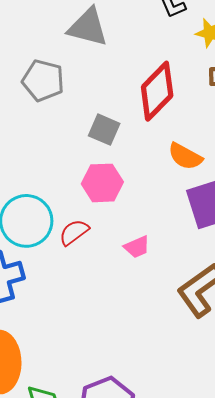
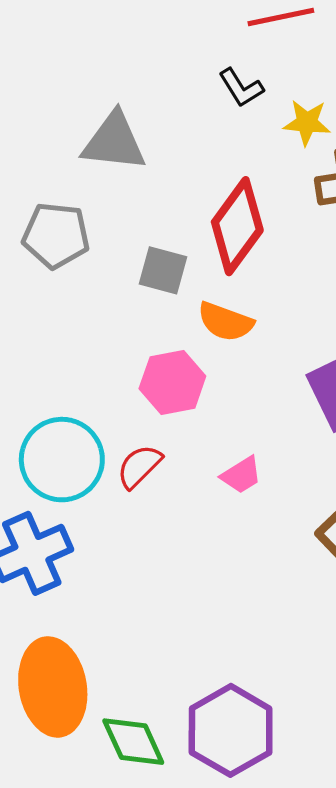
gray square: (104, 130) -> (163, 270), moved
orange semicircle: (185, 156) -> (225, 322), moved

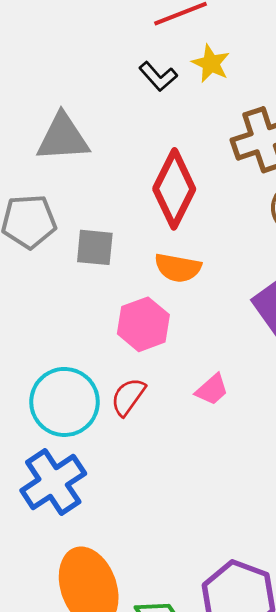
yellow star: (307, 123) -> (211, 63), moved, turned 30
gray square: (163, 270) -> (95, 247), moved

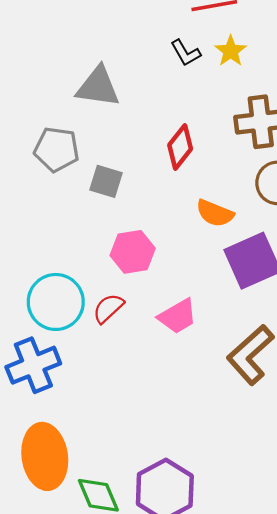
red diamond: (174, 189) -> (180, 147), size x0.7
orange semicircle: (178, 268) -> (215, 213), moved
pink trapezoid: (212, 390) -> (178, 316), size x1.4

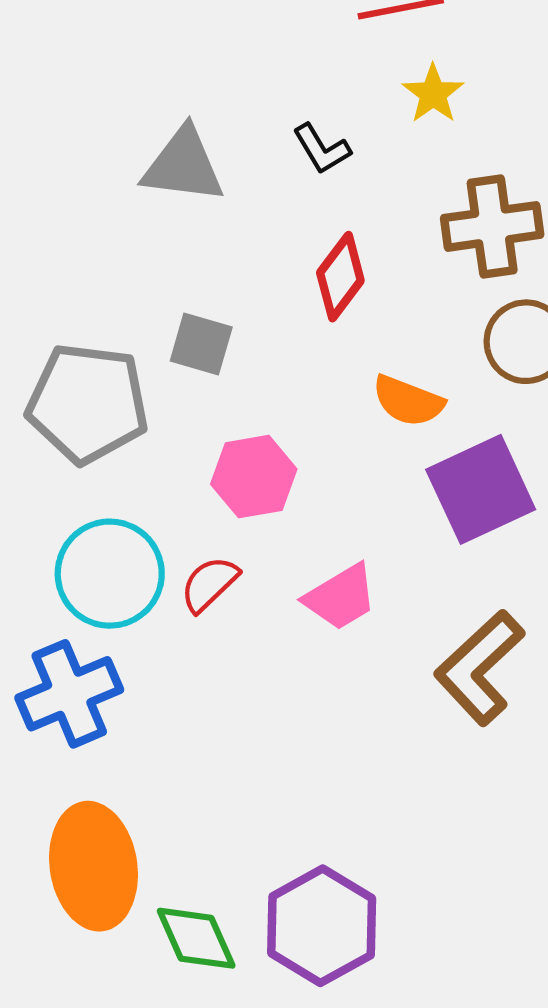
black L-shape: (186, 53) -> (322, 149), moved
gray pentagon: (57, 149) -> (88, 403), moved, size x1.4

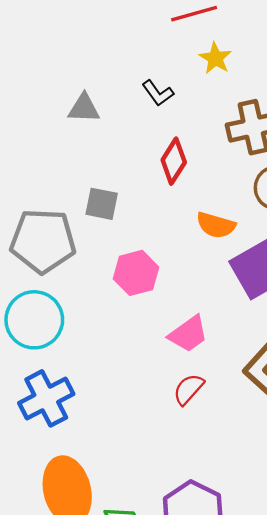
gray triangle: (183, 165) -> (84, 108), size x0.7
cyan circle: (110, 574) -> (34, 320), moved
red semicircle: (209, 584) -> (188, 389), moved

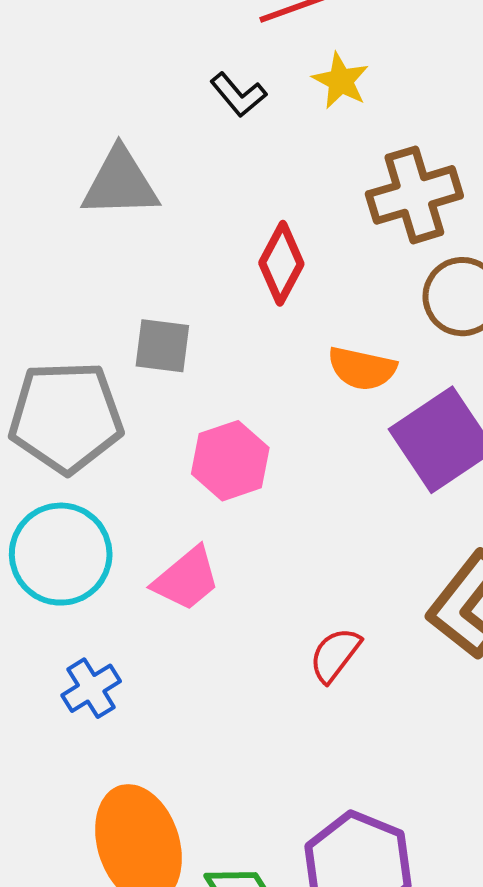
black L-shape: (158, 93) -> (238, 95), moved
gray triangle: (84, 108) -> (120, 183), size x1.4
pink trapezoid: (188, 334) -> (186, 579), moved
blue cross: (46, 398) -> (91, 688), size x0.6

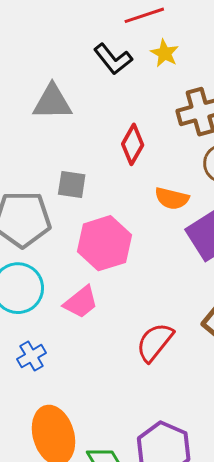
black L-shape: (238, 95) -> (113, 59), size x1.4
pink hexagon: (230, 461) -> (104, 243), size x1.4
red semicircle: (335, 655) -> (155, 342), size x1.4

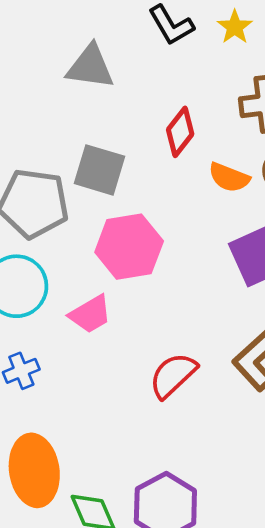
gray square: (72, 184) -> (99, 170), size x1.4
orange semicircle: (172, 198) -> (229, 177), moved

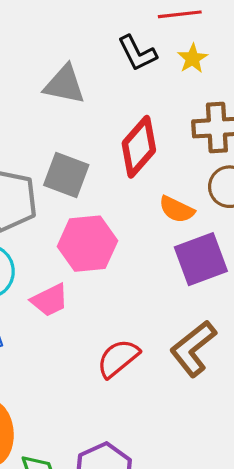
red diamond: (180, 132) -> (139, 147), size x1.4
orange semicircle: (229, 177) -> (177, 209), moved

